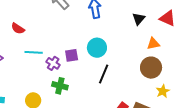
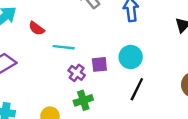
cyan line: (34, 52) -> (64, 47), moved
green cross: (60, 86) -> (83, 100), turned -35

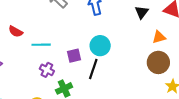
purple cross: (77, 73) -> (47, 70), moved
black line: (137, 89) -> (93, 69), moved

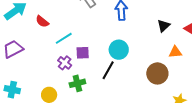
cyan line: (41, 45) -> (64, 38), turned -42
purple square: (74, 56) -> (83, 53), moved
brown circle: (158, 62) -> (157, 73), moved

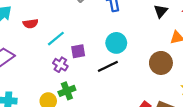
red semicircle: (42, 21) -> (31, 24), turned -40
black line: (108, 70) -> (108, 66), turned 42
green cross: (77, 83) -> (67, 91), moved

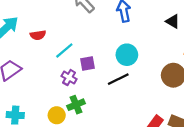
black triangle: (161, 11) -> (173, 21), turned -40

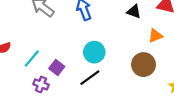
purple square: (87, 64) -> (57, 68), turned -32

